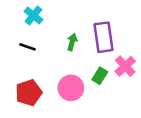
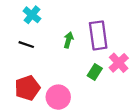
pink circle: (71, 88) -> (58, 97), moved

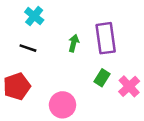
pink cross: (119, 63) -> (129, 86), moved
red pentagon: (27, 88) -> (17, 86), moved

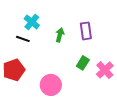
cyan cross: (34, 16) -> (32, 22), moved
purple rectangle: (106, 38) -> (86, 31), size x0.7

